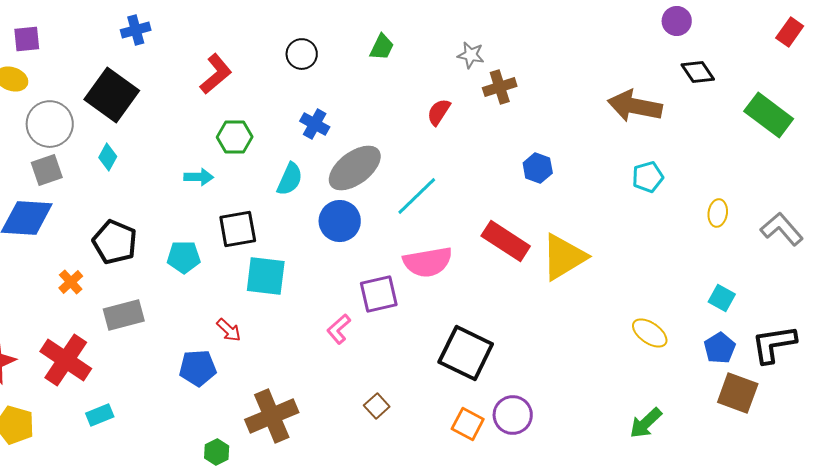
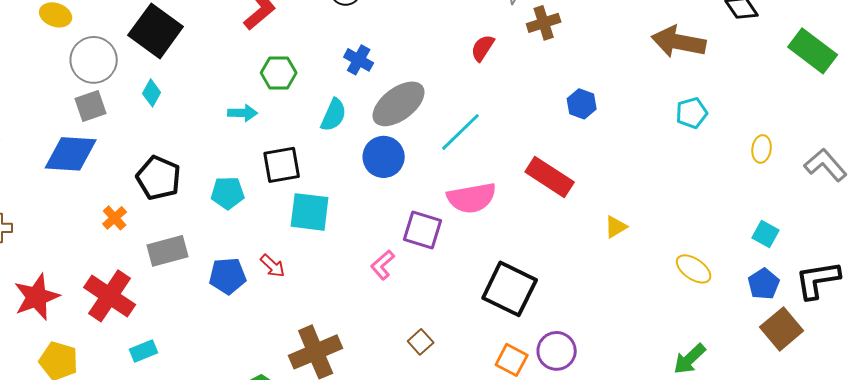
yellow triangle: (564, 257) -> (616, 227), moved, size x0.5
purple square: (379, 294) -> (423, 230), turned 30
blue pentagon: (198, 368) -> (228, 276), moved
brown square: (738, 393) -> (782, 329), turned 30

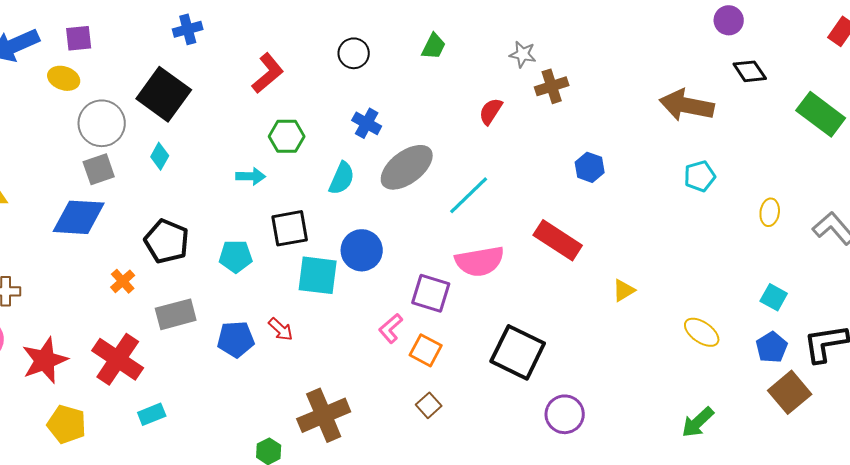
blue circle: (384, 157) -> (362, 250), moved
orange square: (512, 360) -> (426, 350), moved

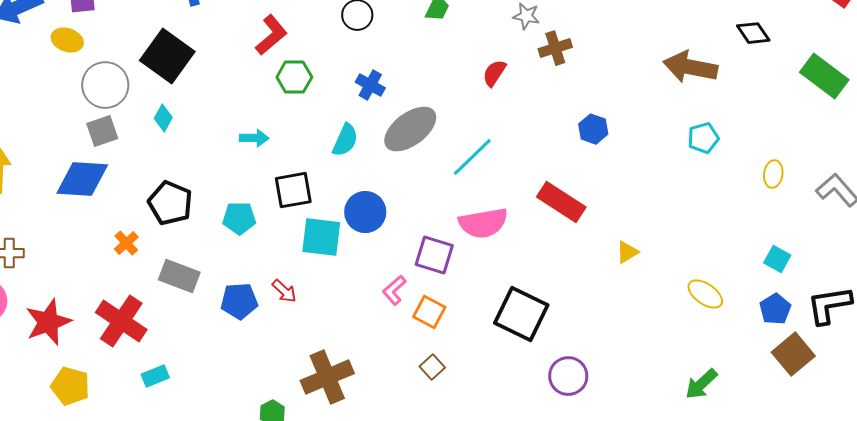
green hexagon: (287, 136) -> (294, 77), moved
gray rectangle: (176, 314) -> (179, 276), turned 36

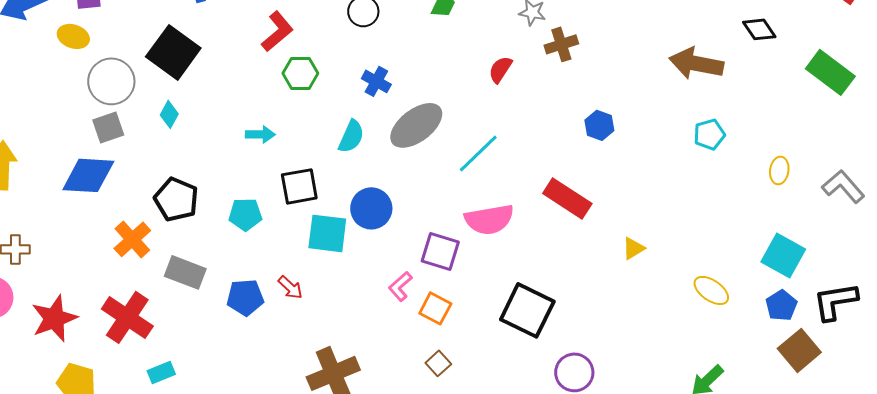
orange cross: (126, 243) -> (132, 239), size x1.5
cyan square: (777, 259) -> (783, 255), size x1.6

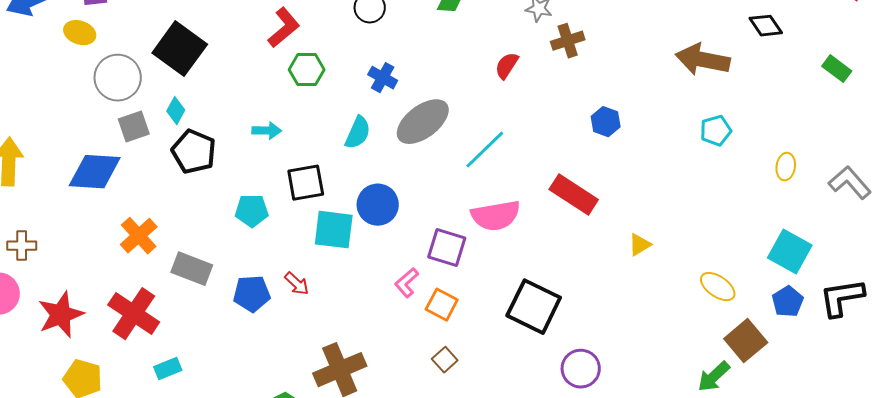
green rectangle: (830, 72) -> (837, 69), size x0.6
gray square: (108, 127) -> (134, 127), moved
black pentagon: (176, 199) -> (194, 152), moved
brown square: (799, 350) -> (746, 341), moved

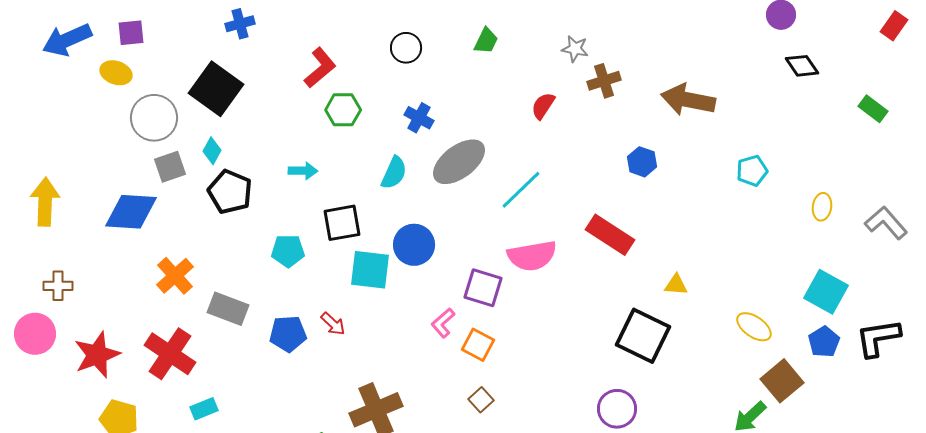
brown arrow: (703, 60) -> (688, 100), moved
yellow triangle: (640, 245) -> (676, 285), turned 35
black square: (534, 307) -> (643, 336), moved

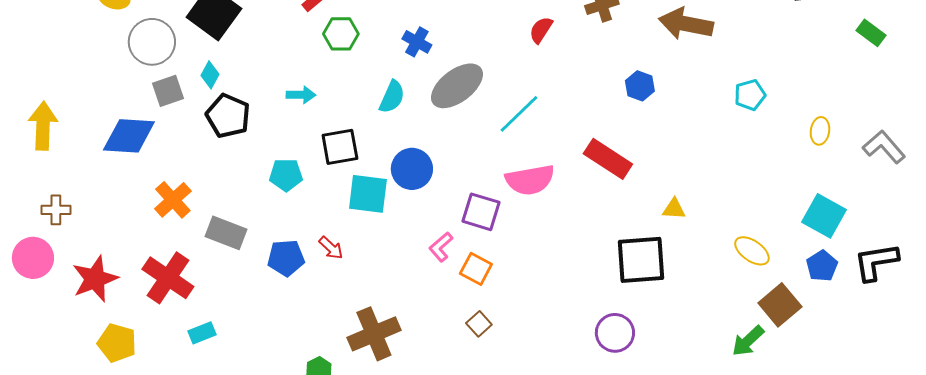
black square: (643, 336) -> (641, 260), turned -30

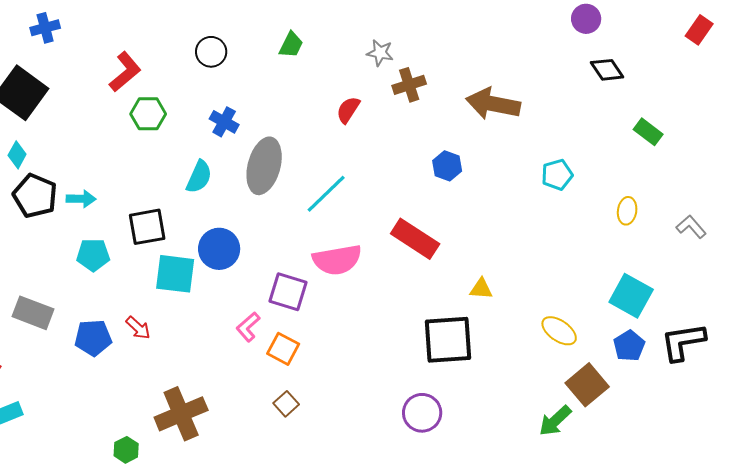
green rectangle: (871, 33) -> (648, 132), moved
gray ellipse: (457, 86) -> (264, 166), turned -38
cyan arrow: (301, 95) -> (81, 199), moved
gray L-shape: (884, 147) -> (691, 227), size x0.7

